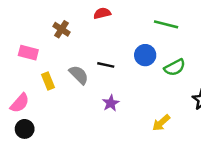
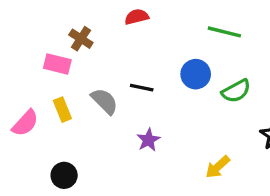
pink rectangle: (28, 53) -> (57, 64), moved
pink semicircle: (20, 103) -> (25, 123), moved
black circle: (25, 129) -> (64, 175), moved

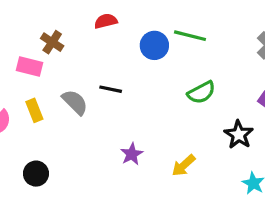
blue circle: (196, 74) -> (154, 45), moved
purple star: (148, 140) -> (132, 154), moved

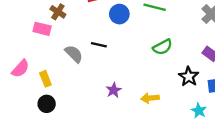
blue circle: (154, 45) -> (119, 14), moved
yellow rectangle: (34, 110) -> (45, 79), moved
yellow arrow: (184, 165) -> (150, 98), turned 36

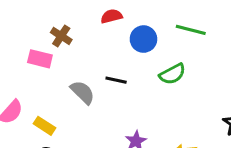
green semicircle: (163, 47) -> (172, 74), moved
yellow rectangle: (45, 79) -> (44, 126), turned -35

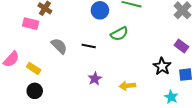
black line: (116, 80) -> (89, 46), moved

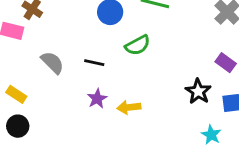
purple star: (95, 79) -> (97, 99), moved
yellow arrow: (127, 86) -> (129, 107), moved

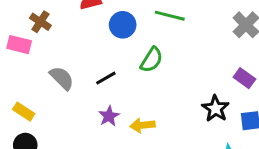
green semicircle: (138, 45) -> (152, 60), turned -30
black line: (94, 63) -> (106, 78), turned -42

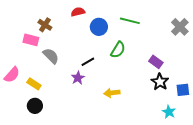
gray semicircle: (62, 78) -> (51, 56), moved
purple rectangle: (244, 78) -> (156, 62), moved
purple star: (109, 116) -> (78, 78), moved

